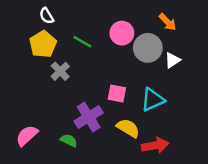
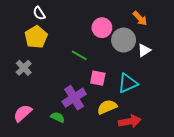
green line: (82, 42) -> (79, 55), moved
gray cross: (60, 71) -> (24, 68), moved
yellow semicircle: (128, 128) -> (107, 107), turned -54

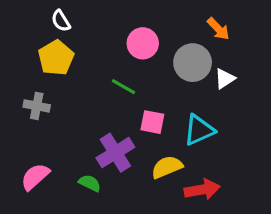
pink circle: (102, 28) -> (143, 43), moved
gray cross: (24, 68) -> (37, 106), turned -35

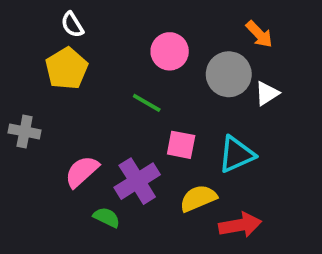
gray cross: (37, 106) -> (25, 131), moved
pink semicircle: (35, 177) -> (82, 172), moved

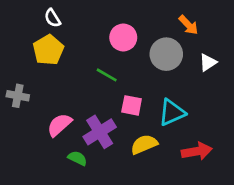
white triangle: (267, 93) -> (208, 62), moved
red arrow: (240, 225) -> (197, 151), moved

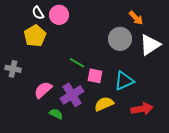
pink circle: (123, 37) -> (59, 15), moved
white triangle: (208, 62) -> (150, 45), size x1.6
green line: (107, 75) -> (77, 63), moved

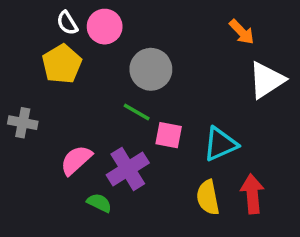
gray circle: (120, 39) -> (151, 69), moved
yellow semicircle: (104, 104) -> (208, 197), moved, turned -78
red arrow: (142, 109) -> (252, 194), turned -85

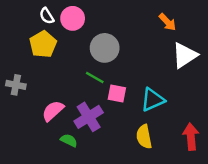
red arrow: (252, 194) -> (191, 137), moved

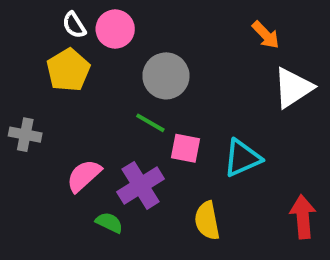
yellow semicircle: (144, 137) -> (207, 221), moved

